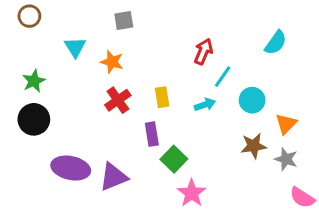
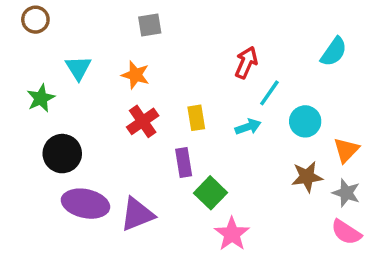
cyan triangle: (75, 47) -> (78, 68), moved
black circle: (34, 119) -> (62, 154), moved
pink semicircle: (302, 197) -> (346, 232), moved

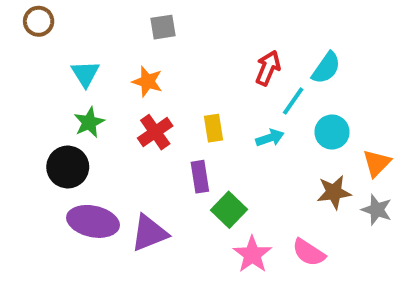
cyan semicircle: (334, 52) -> (326, 68), moved
green star: (41, 98) -> (89, 122), moved
pink semicircle: (346, 232) -> (309, 252), moved

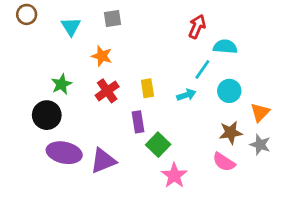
red arrow: (268, 68) -> (197, 27), moved
cyan semicircle: (326, 68) -> (225, 47), turned -120
cyan triangle: (85, 74) -> (71, 27), moved
pink semicircle: (309, 252) -> (224, 162), moved

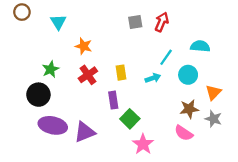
gray square: (113, 18) -> (135, 22), moved
cyan semicircle: (225, 47) -> (200, 46), moved

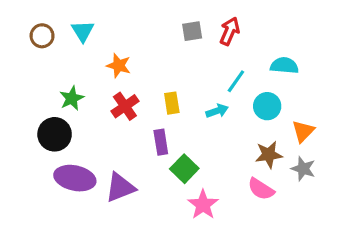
brown circle: (22, 12) -> (42, 36), moved

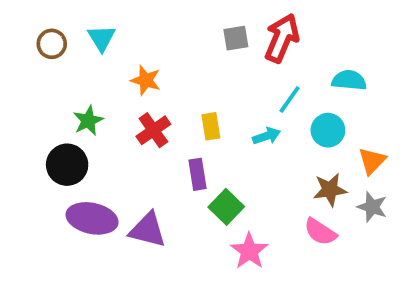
red arrow: (230, 31) -> (282, 38), size x1.4
purple triangle: (120, 187) -> (148, 230), turned 36

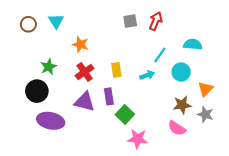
red arrow: (282, 38) -> (156, 21), size x0.7
purple triangle: (148, 230) -> (85, 102), moved
pink star: (249, 251) -> (138, 139), turned -30

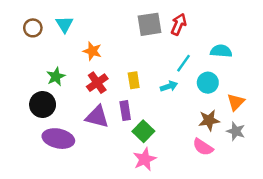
gray square: (130, 21) -> (149, 24), size x1.5
pink star: (138, 139) -> (145, 159), moved, turned -30

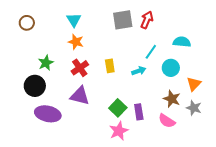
cyan triangle: (64, 24) -> (74, 20), moved
purple rectangle: (125, 111) -> (139, 112), moved
brown star: (209, 120) -> (172, 99), turned 30

